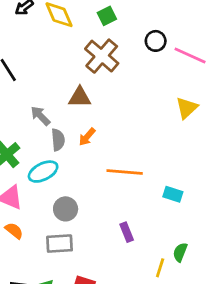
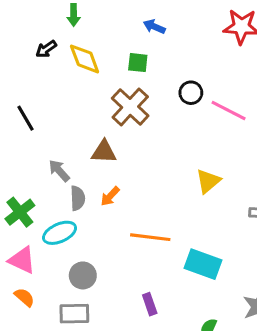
green square: (107, 16) -> (138, 63), turned 30
yellow triangle: (187, 108) -> (208, 181), moved
cyan rectangle: (173, 194) -> (203, 264), size x1.6

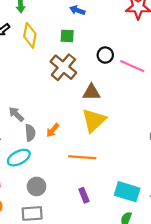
yellow diamond: (85, 59) -> (30, 35), turned 35
brown triangle: (104, 152) -> (92, 92), moved
yellow triangle: (208, 181) -> (94, 120), moved, size x1.4
cyan rectangle: (203, 264) -> (127, 192), moved
purple rectangle: (150, 304) -> (84, 195), moved

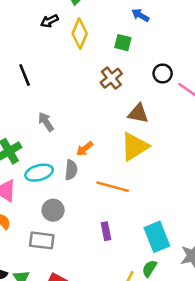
brown cross: (63, 67) -> (111, 78), size x0.7
gray semicircle: (30, 133) -> (71, 170), moved
cyan rectangle: (127, 192) -> (157, 237), turned 40

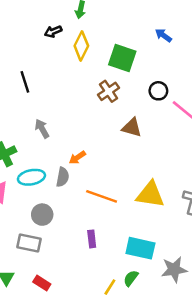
blue arrow: (140, 15) -> (163, 35), moved
green square: (123, 43) -> (122, 58), size x1.6
yellow triangle: (134, 147) -> (150, 195), moved, turned 36
cyan rectangle: (157, 237) -> (140, 248), turned -60

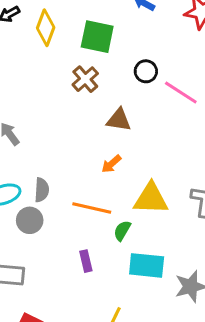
orange arrow: (77, 158) -> (111, 164), moved
gray circle: (42, 215) -> (30, 220), moved
green semicircle: (131, 278) -> (122, 231), moved

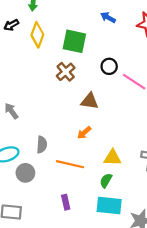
gray semicircle: (42, 190) -> (42, 145), moved
yellow triangle: (151, 199) -> (112, 158), size x0.7
green semicircle: (122, 231) -> (106, 180), moved

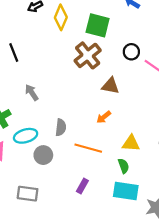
brown cross: (66, 72) -> (88, 55), size x1.4
green semicircle: (106, 180) -> (124, 166), turned 128
purple rectangle: (66, 202) -> (82, 186), turned 40

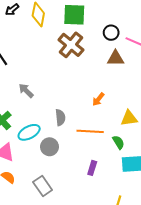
brown triangle: (110, 86) -> (116, 58), moved
green semicircle: (124, 166) -> (118, 142), moved
gray rectangle: (28, 194) -> (43, 186), turned 60

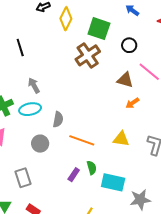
black circle: (111, 33) -> (129, 45), moved
orange arrow: (98, 99) -> (132, 103), moved
cyan ellipse: (29, 132) -> (30, 109), moved
green semicircle: (118, 142) -> (92, 168), moved

